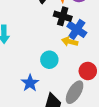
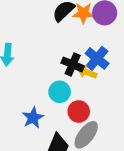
black cross: (63, 16) -> (73, 64), moved
red circle: (88, 71) -> (79, 111), moved

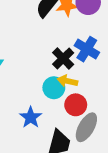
black cross: (73, 64) -> (63, 58), turned 30
yellow arrow: (87, 72) -> (68, 81), moved

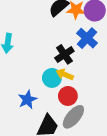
blue cross: (87, 49) -> (87, 38), moved

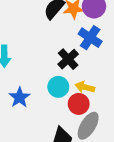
yellow arrow: (65, 74) -> (85, 87), moved
blue star: (27, 100) -> (20, 97), moved

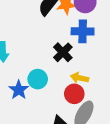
blue cross: (90, 38) -> (83, 31), turned -30
cyan circle: (58, 87) -> (38, 79), moved

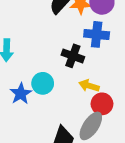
black cross: (63, 52) -> (73, 56), turned -30
red circle: (74, 94) -> (102, 104), moved

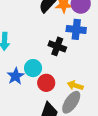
yellow arrow: (89, 86) -> (75, 85), moved
red circle: (102, 104) -> (46, 83), moved

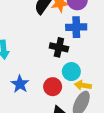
cyan circle: (33, 68) -> (71, 72), moved

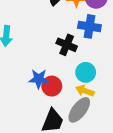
cyan circle: (71, 72) -> (86, 72), moved
blue star: (20, 84) -> (39, 79), moved, turned 30

